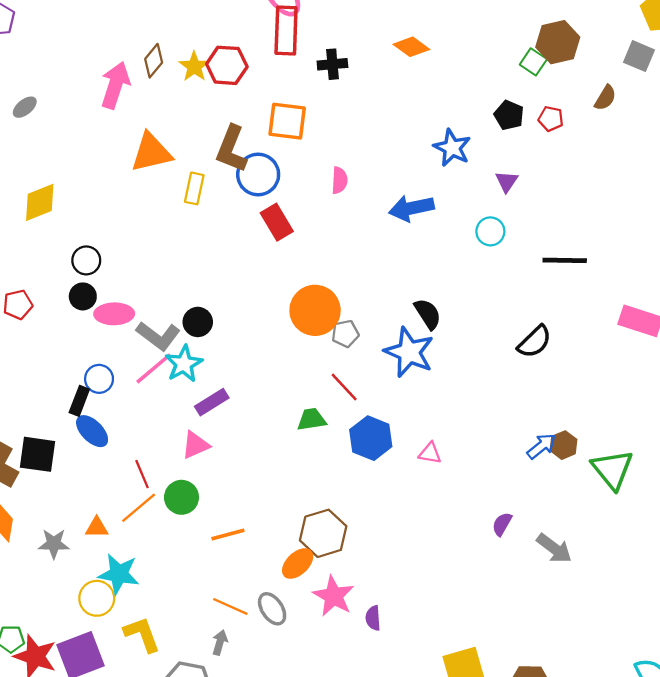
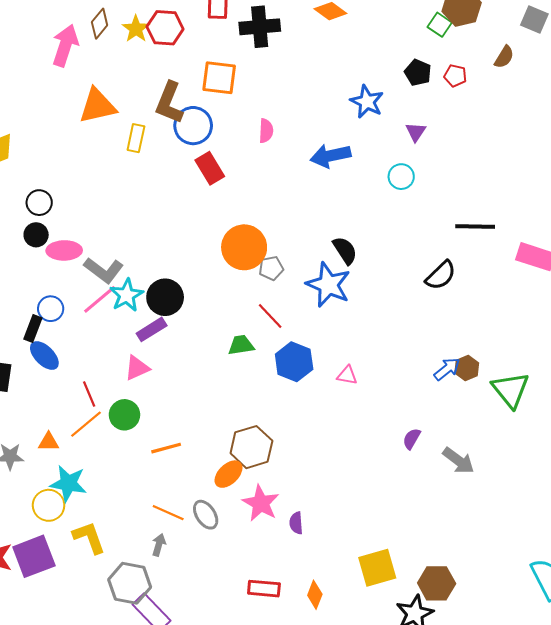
black cross: (332, 64) -> (260, 27), size x1.5
black line: (565, 260) -> (475, 227), moved
black circle: (198, 322) -> (165, 297), moved, size x1.4

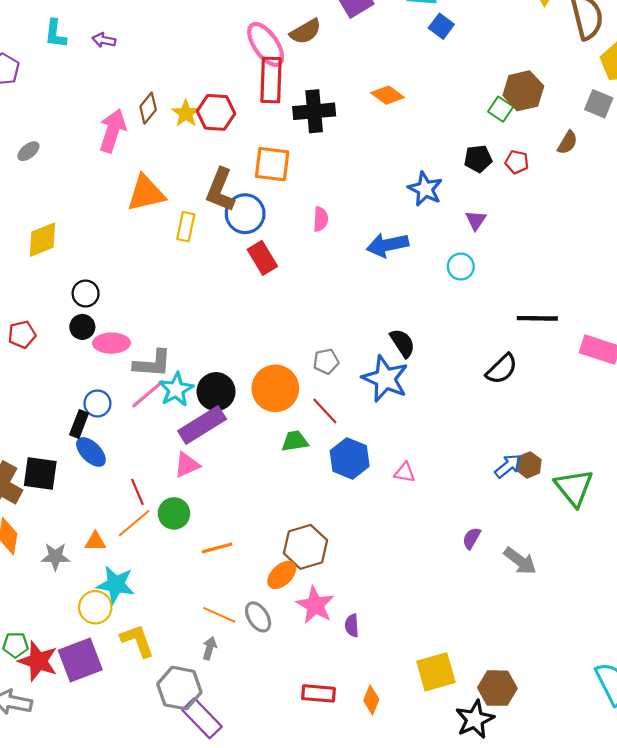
black pentagon: (418, 73) -> (478, 159), turned -30
orange circle: (244, 247) -> (275, 388), moved
gray L-shape: (104, 270) -> (152, 364), turned -33
purple rectangle: (152, 329) -> (202, 425), size x1.5

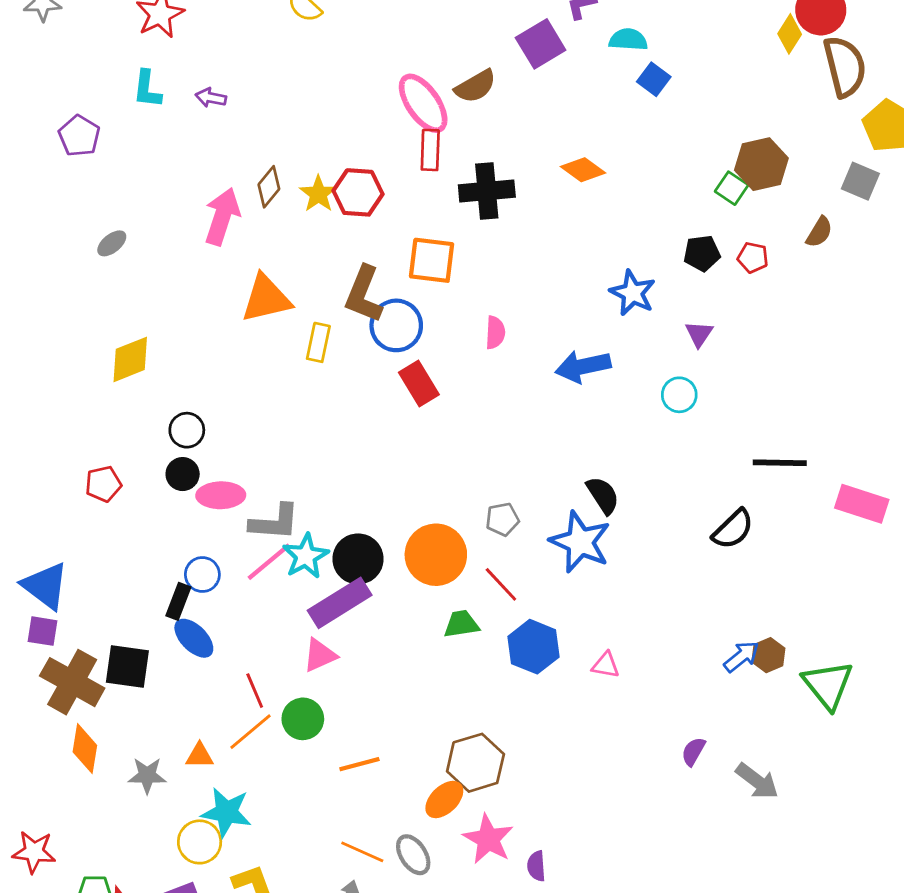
red rectangle: (271, 80) -> (430, 150), size x0.7

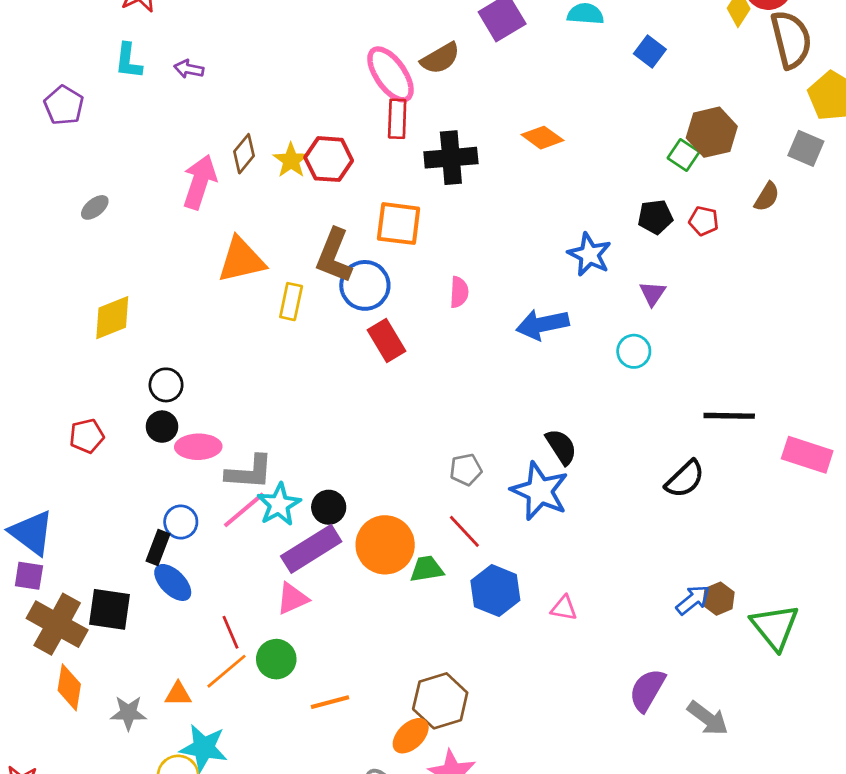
blue square: (654, 79) -> (650, 52), moved
orange circle: (436, 555) -> (385, 545), moved
black circle: (358, 559) -> (329, 507), size x0.7
purple semicircle: (693, 751) -> (647, 690), size x1.6

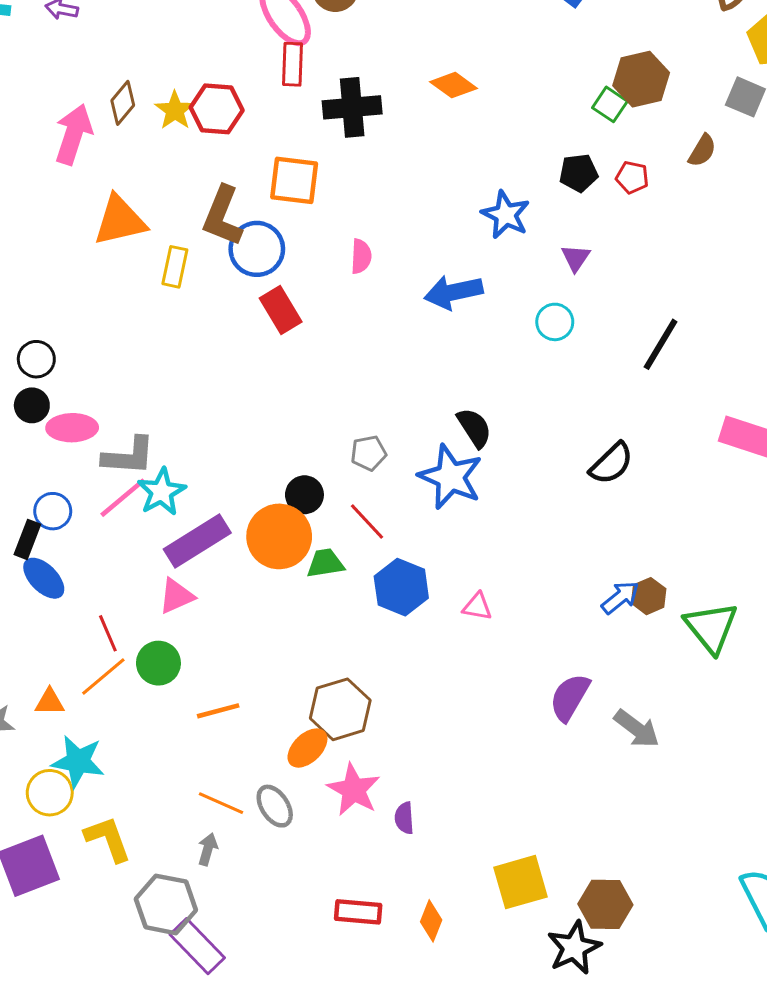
black line: (729, 416) -> (661, 344), moved, turned -60
black circle: (329, 507) -> (304, 495), moved

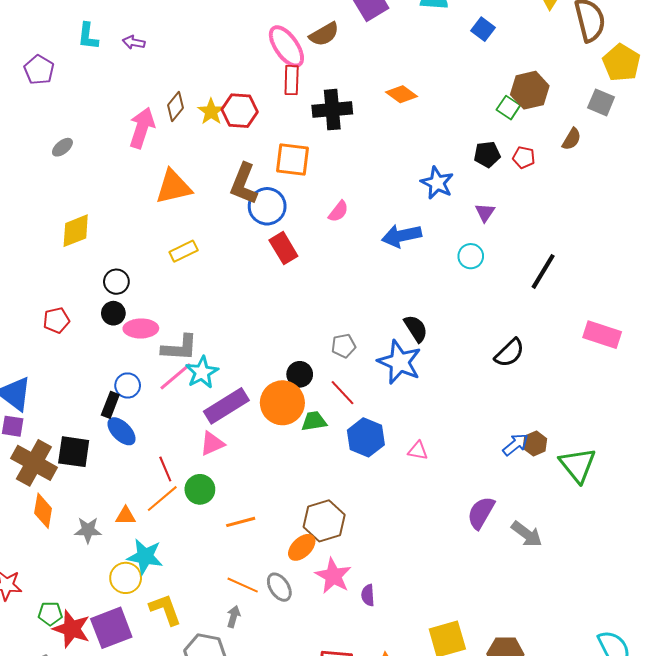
pink semicircle: (361, 256) -> (338, 211), turned 35
yellow rectangle: (175, 267) -> (184, 251), moved, turned 52

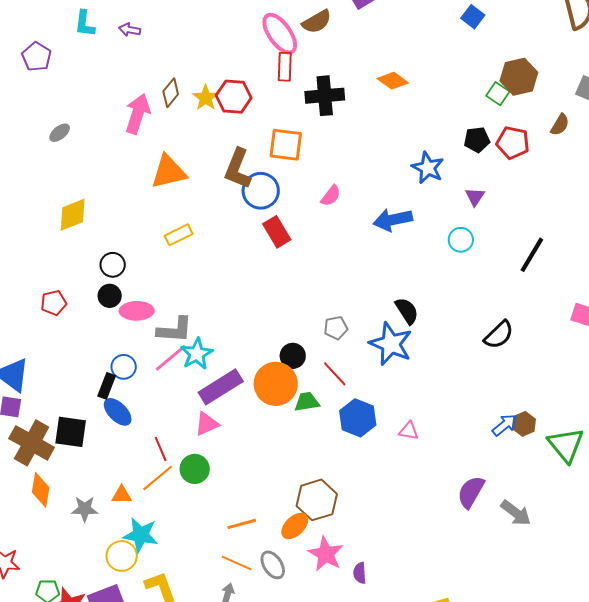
red pentagon: (524, 157) -> (513, 143), size x1.5
orange line: (241, 522) -> (242, 524), moved

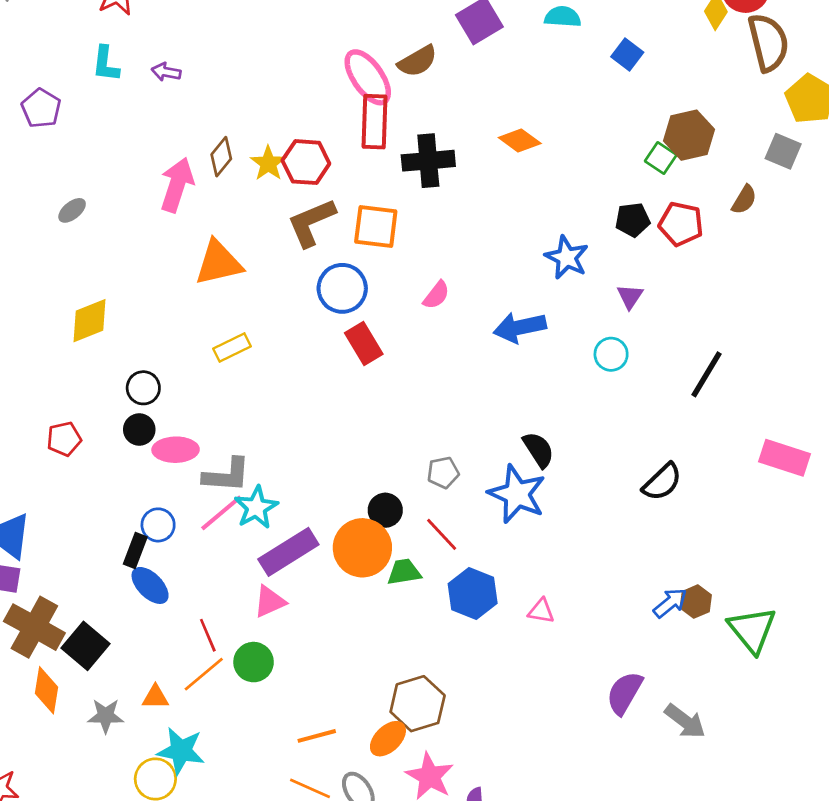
red rectangle: (285, 67) -> (374, 122), size x1.4
brown L-shape: (238, 169) -> (311, 223), moved, turned 45
black square: (71, 432) -> (85, 646), moved, turned 32

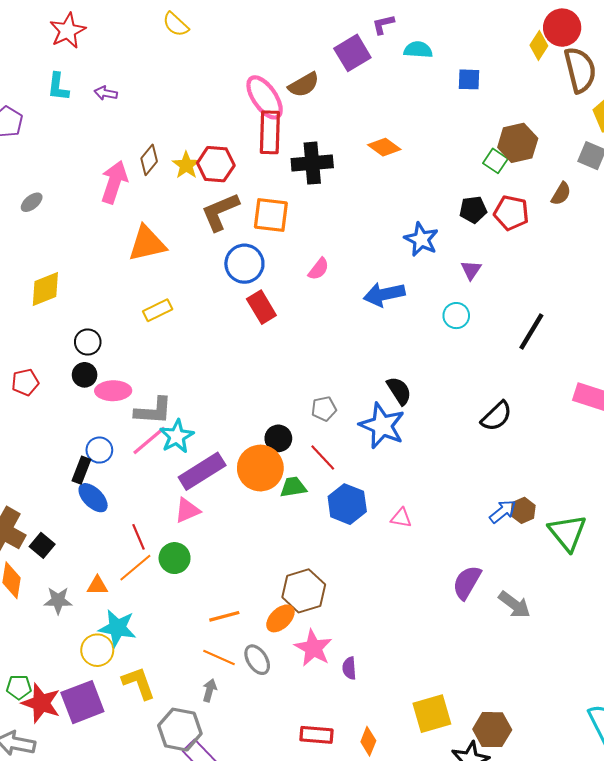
blue square: (627, 54) -> (469, 79), turned -35
black square: (85, 646) -> (42, 545), size x0.7

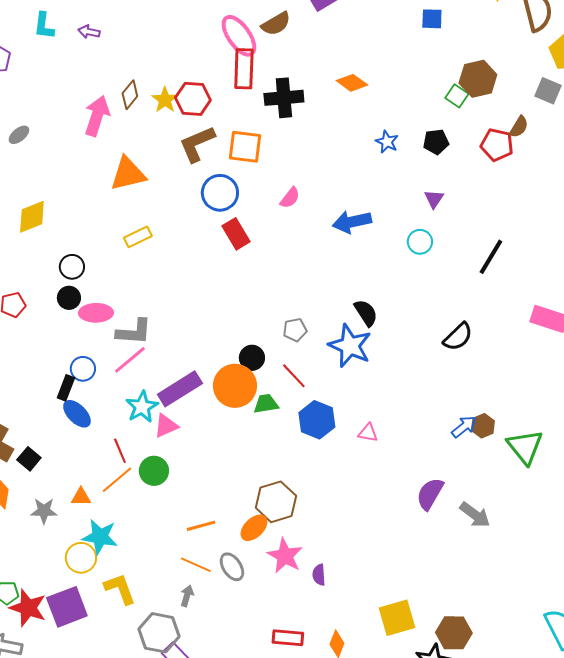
red pentagon: (511, 213) -> (497, 145), moved
blue star: (421, 239) -> (387, 142), moved, size x0.7
cyan star: (177, 436) -> (142, 407), moved

